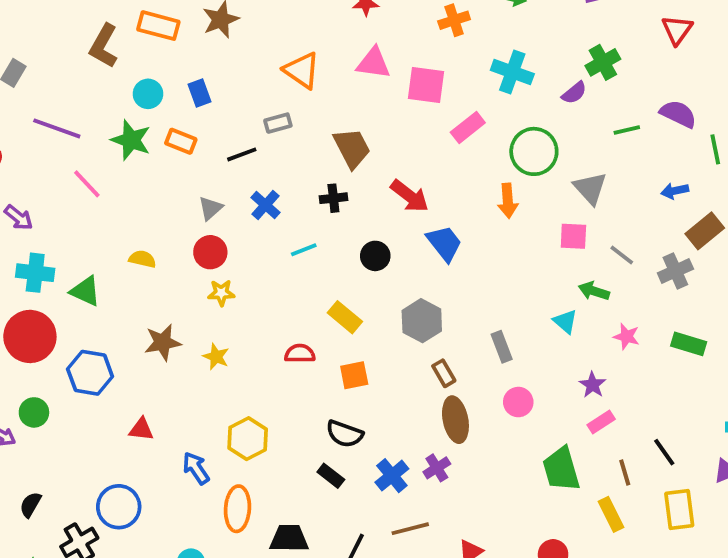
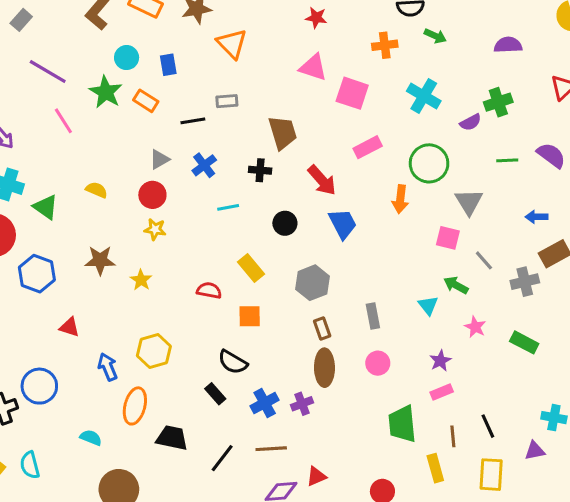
orange triangle: (302, 70) -> (232, 44), moved
pink rectangle: (468, 127) -> (368, 147), moved

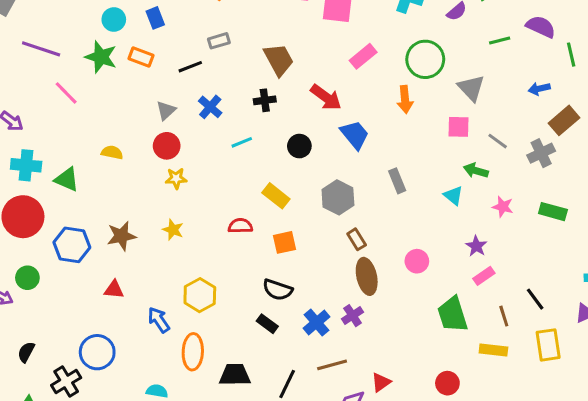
brown star: (100, 260) -> (121, 236), moved
gray rectangle: (373, 316) -> (397, 181), moved
yellow rectangle: (435, 468) -> (493, 350), turned -56

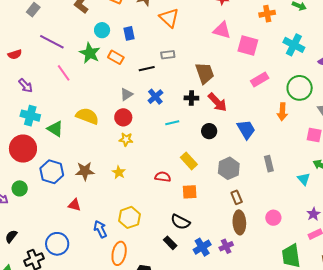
red arrow: (326, 97) -> (217, 102), moved
yellow semicircle: (112, 152) -> (87, 116), size x1.6

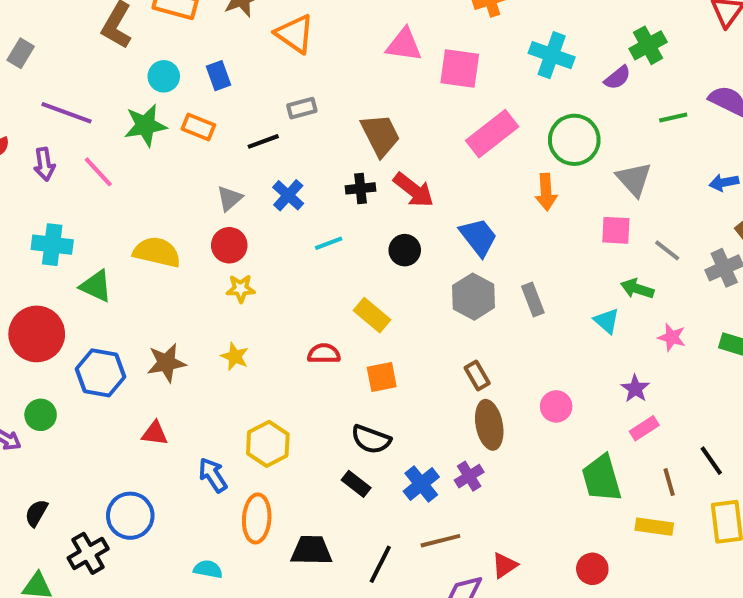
green star: (90, 53) -> (145, 125), turned -30
pink rectangle: (260, 80) -> (492, 134), size x1.4
purple arrow: (26, 86) -> (44, 164), moved, turned 42
cyan cross: (30, 116) -> (52, 245), moved
gray hexagon: (229, 168) -> (473, 297), moved

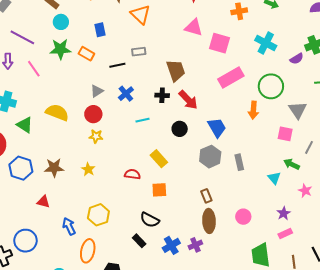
cyan circle: (164, 76) -> (61, 22), moved
gray line: (667, 250) -> (309, 147), turned 72

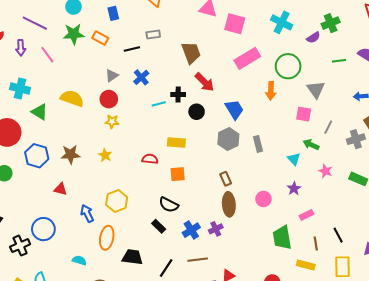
black cross: (162, 95) -> (178, 95), moved
yellow rectangle: (159, 159) -> (176, 142), turned -42
purple star: (284, 213) -> (294, 189), moved

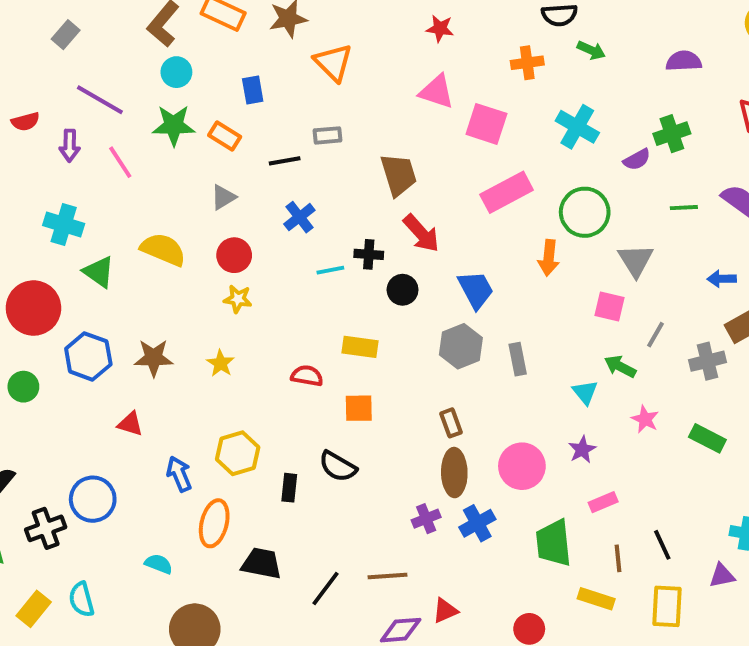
gray triangle: (112, 76) -> (223, 197), moved
pink circle: (263, 199) -> (522, 466), size x1.5
black rectangle: (159, 226) -> (289, 488), moved, turned 48
blue cross: (191, 230) -> (477, 523), moved

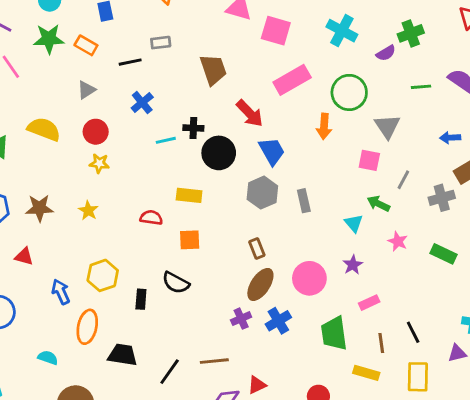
red arrow: (421, 233) -> (250, 113), moved
black circle: (403, 290) -> (219, 153), size x1.5
brown ellipse: (454, 473) -> (260, 284), turned 36

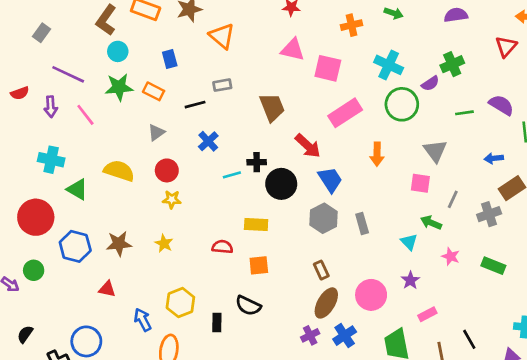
green circle: (349, 92) -> (402, 104), moved

